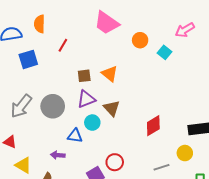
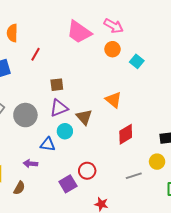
pink arrow: (185, 30) -> (113, 26), moved, turned -120
orange triangle: (110, 74) -> (113, 100), moved

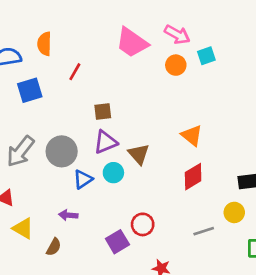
cyan square: (137, 61) -> (206, 56), moved, turned 32
orange triangle: (113, 100) -> (192, 135), moved
blue triangle: (48, 144) -> (83, 179), moved, turned -42

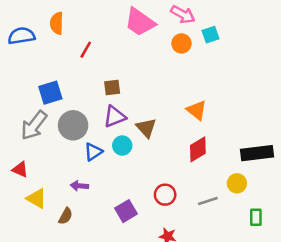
blue square: (30, 90) -> (50, 93), moved
red circle: (143, 224) -> (165, 195), moved

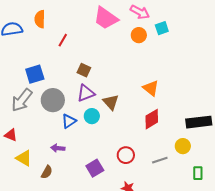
brown square: (112, 88) -> (84, 70), turned 32

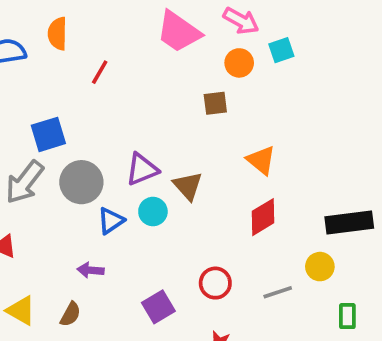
brown square: (84, 70) -> (215, 103), moved, turned -32
yellow triangle: (24, 158) -> (21, 311), moved

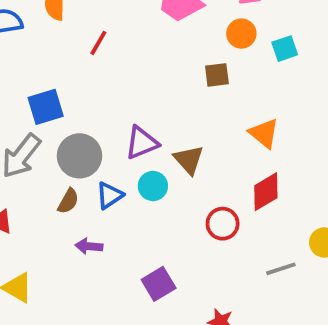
cyan square: (281, 50) -> (285, 49), moved
red circle: (215, 283) -> (223, 224), moved
brown semicircle: (70, 314) -> (68, 201), moved

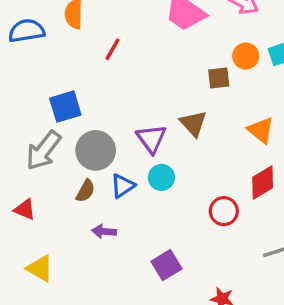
orange circle: (241, 34) -> (246, 56), moved
purple triangle: (142, 143) -> (151, 139), turned -44
brown triangle: (189, 160) -> (193, 123), moved

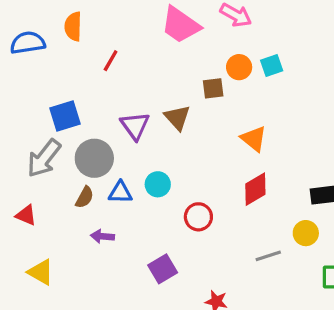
brown triangle: (193, 123) -> (177, 118), moved
purple triangle: (151, 139) -> (135, 126), moved
blue triangle: (123, 186) -> (120, 192), turned 35
red circle: (224, 211) -> (198, 217), moved

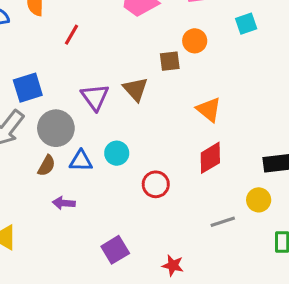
cyan square: (272, 66) -> (246, 24), moved
purple square: (163, 269) -> (115, 250), moved

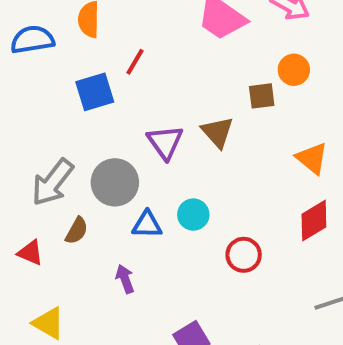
blue square: (28, 88) -> (95, 92), moved
brown semicircle: (47, 166) -> (77, 231), moved
purple arrow: (64, 203) -> (125, 279), turned 65

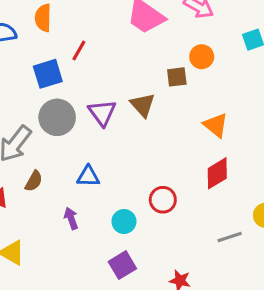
gray circle: (115, 182) -> (57, 117), moved
cyan circle: (193, 215) -> (124, 222), moved

